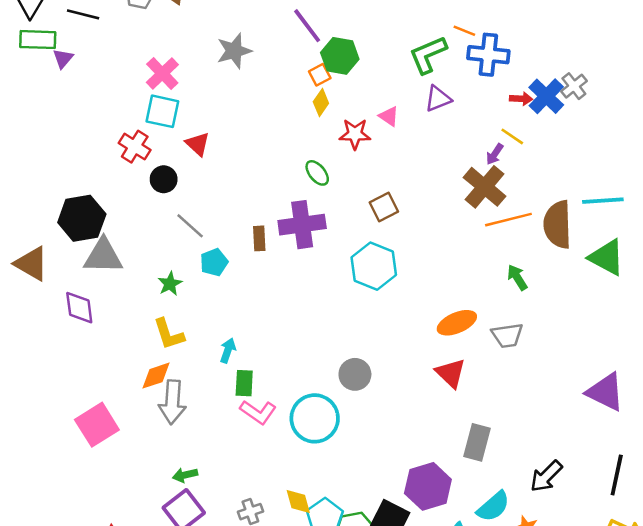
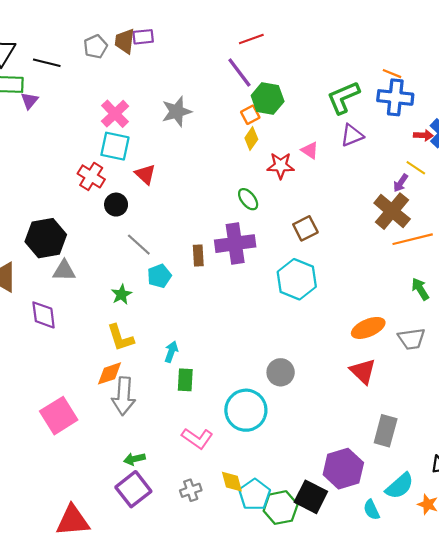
orange line: (464, 31) -> (392, 74), moved
gray star: (234, 51) -> (177, 111), moved
gray triangle: (103, 256) -> (64, 271), size x0.7
pink L-shape: (258, 412) -> (197, 438), moved

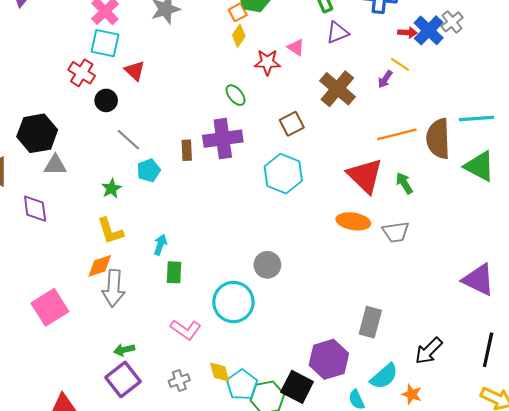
brown cross: (392, 211) -> (337, 89), moved
orange ellipse: (368, 328) -> (353, 221), turned 32
red triangle: (363, 371) -> (365, 176), moved, size x1.4

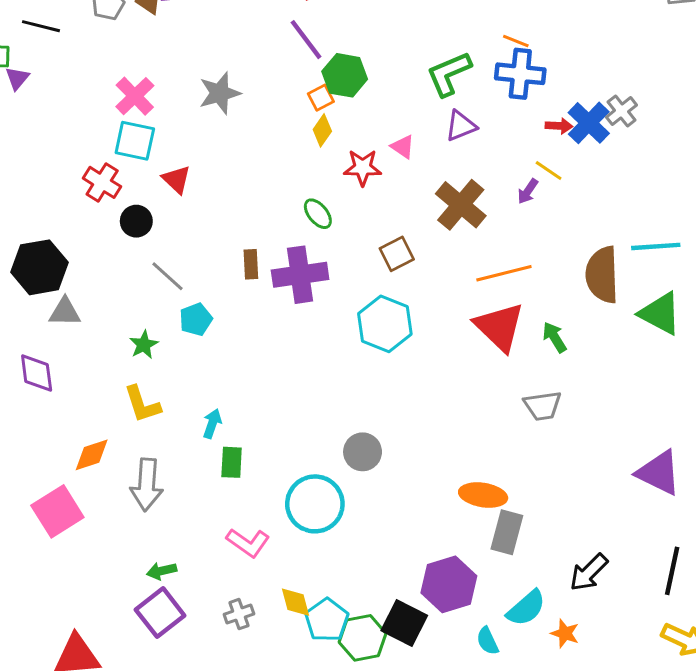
orange line: (397, 134) -> (504, 273), moved
brown rectangle: (187, 150) -> (251, 264), moved
orange ellipse: (353, 221) -> (483, 495), moved
orange diamond: (100, 266) -> (92, 455), moved

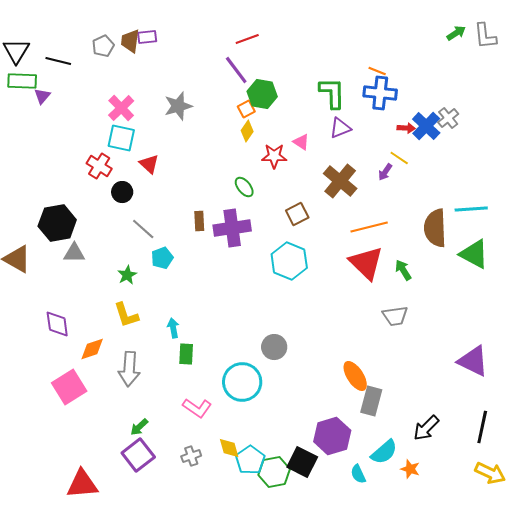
green L-shape: (449, 74) -> (332, 93), turned 112
purple diamond: (37, 373) -> (57, 324), moved
cyan arrow: (212, 424) -> (173, 328), turned -30
orange ellipse: (483, 495) -> (355, 376), turned 48
green arrow: (162, 571) -> (139, 427), turned -30

